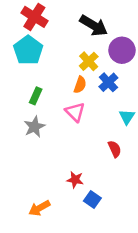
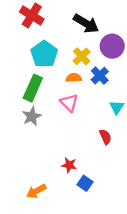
cyan pentagon: (28, 50) -> (44, 54), moved
orange semicircle: (80, 85) -> (74, 78), turned -112
green rectangle: (36, 96) -> (33, 88), size x1.6

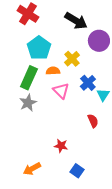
yellow cross: (82, 56) -> (72, 59), moved
blue cross: (100, 76) -> (88, 83), moved
orange semicircle: (74, 78) -> (53, 71), moved
blue square: (85, 183) -> (77, 171), moved

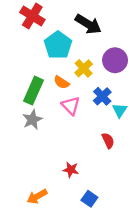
purple circle: (99, 41) -> (115, 60), moved
cyan pentagon: (39, 48) -> (58, 45), moved
orange semicircle: (53, 71) -> (61, 82), turned -144

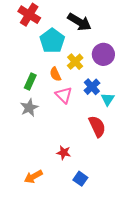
orange semicircle: (61, 82) -> (55, 74), turned 32
green rectangle: (34, 91) -> (30, 82), size x0.7
red semicircle: (108, 141) -> (97, 126), size x1.5

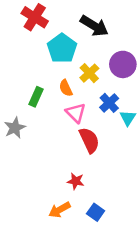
gray star: (29, 108) -> (15, 128), moved
red semicircle: (97, 126) -> (89, 140), moved
orange arrow: (33, 177) -> (60, 210), moved

